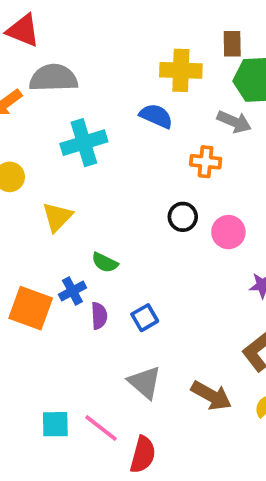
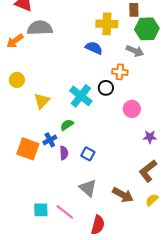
cyan cross: (84, 143) -> (81, 96), moved, turned -35
black circle: (183, 217) -> (106, 88), moved
green semicircle: (105, 262) -> (67, 125), turned 120
blue square: (145, 318) -> (88, 154), turned -32
red semicircle: (143, 455) -> (98, 225), moved

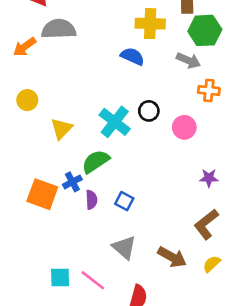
orange cross: (120, 72) -> (209, 90), moved
pink circle: (132, 109) -> (184, 127), moved
green semicircle: (67, 125) -> (96, 161), size x1.5

